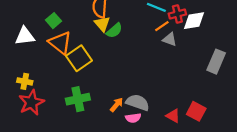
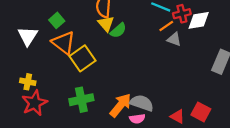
white triangle: (25, 36) -> (28, 36), turned -50
orange arrow: (117, 105) -> (120, 105), size x1.6

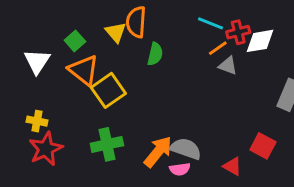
yellow triangle: (106, 24) -> (116, 32), moved
green semicircle: (118, 30) -> (155, 54), turned -36
red square: (201, 112) -> (263, 146), moved

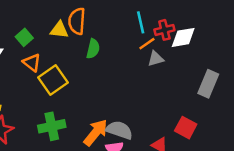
cyan line: (210, 23) -> (141, 22), turned 55
yellow triangle: (116, 32) -> (59, 30), turned -42
gray triangle: (228, 66) -> (156, 59), turned -36
orange triangle: (84, 70) -> (32, 62), size x0.7

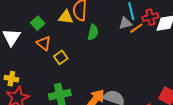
gray triangle: (156, 59) -> (125, 23), moved
yellow square: (53, 80) -> (61, 57), size x0.6

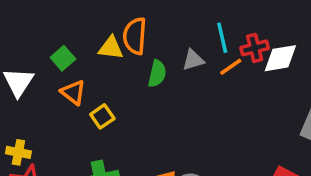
gray triangle: (125, 23) -> (193, 60), moved

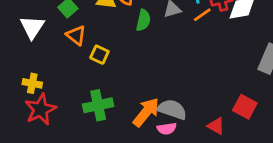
yellow square: (102, 116) -> (99, 55), turned -30

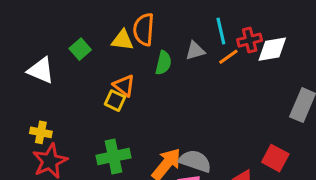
white triangle: (32, 27) -> (41, 70), turned -40
orange triangle: (76, 35) -> (124, 85), moved

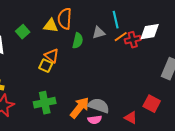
red cross: (250, 40) -> (133, 40), moved

